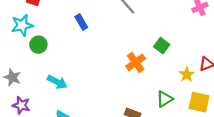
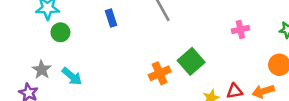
green square: (162, 46) -> (191, 61), size x1.5
gray star: (12, 77) -> (42, 70), moved

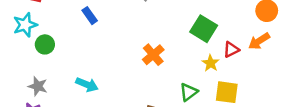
green square: (191, 61) -> (204, 29), moved
cyan arrow: (72, 76) -> (87, 85), moved

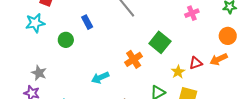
green square: (204, 29) -> (160, 42), moved
green circle: (45, 44) -> (66, 40), moved
cyan arrow: (87, 85) -> (100, 78), moved, turned 126

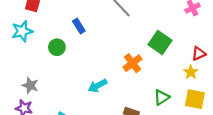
red triangle: (196, 63) -> (199, 54), moved
yellow star: (178, 72) -> (191, 72), moved

